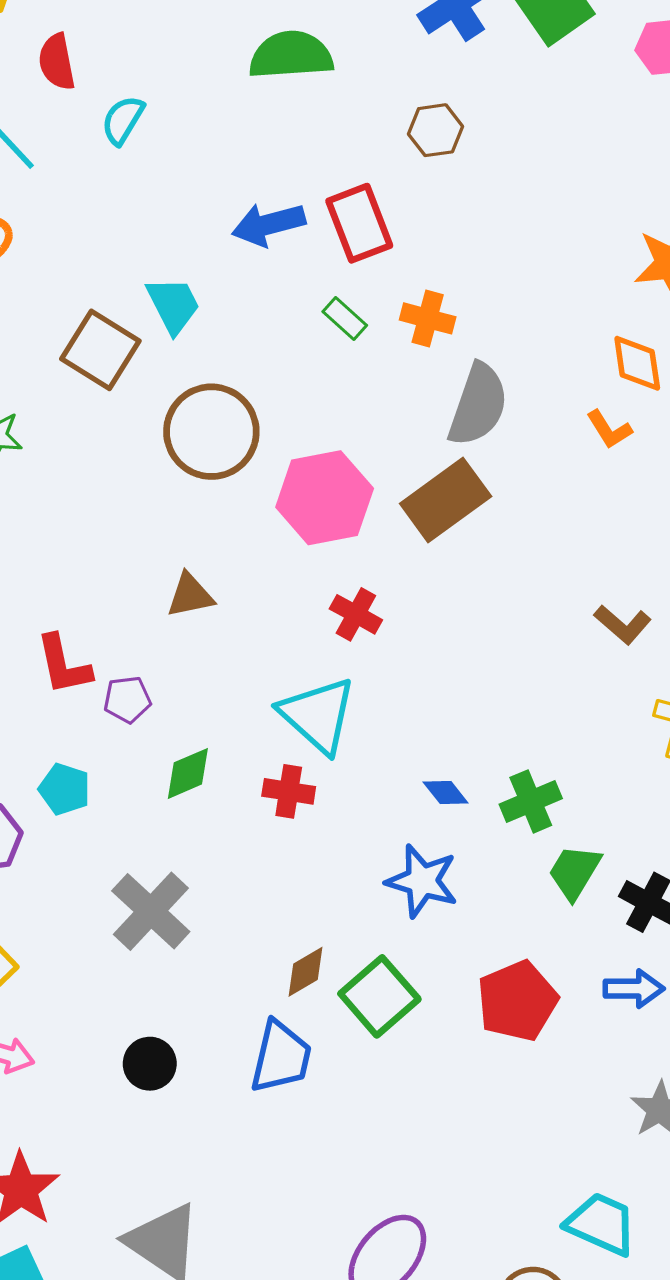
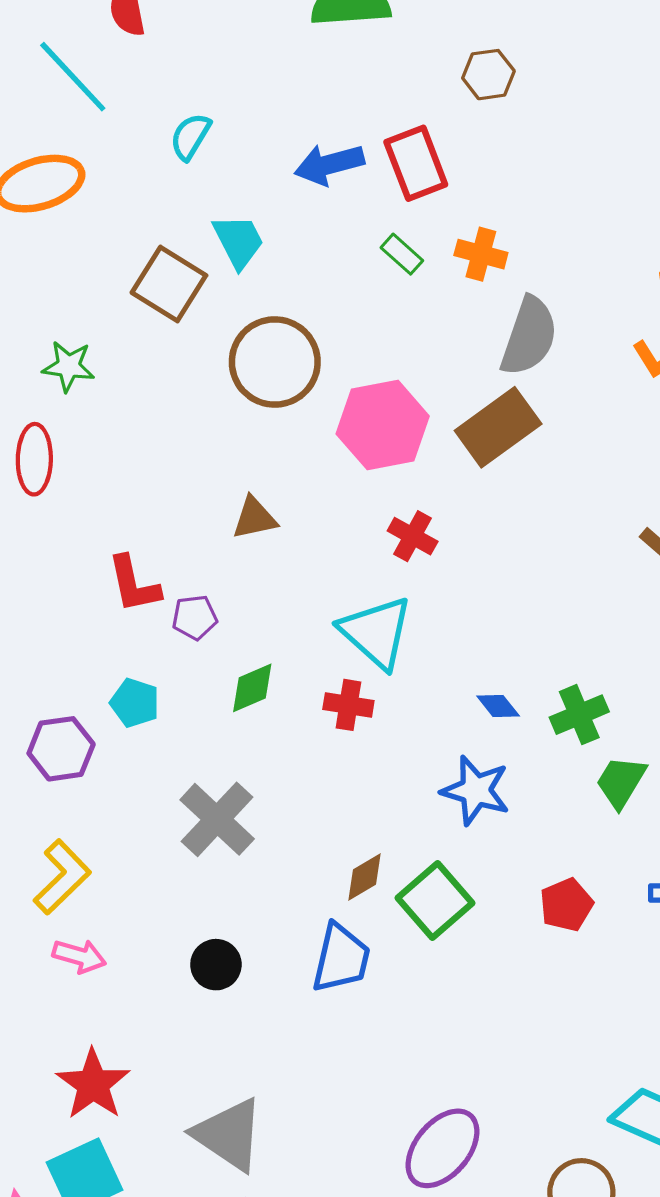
cyan semicircle: (123, 120) -> (190, 137), moved
red pentagon: (517, 1001) -> (566, 905), size x0.7

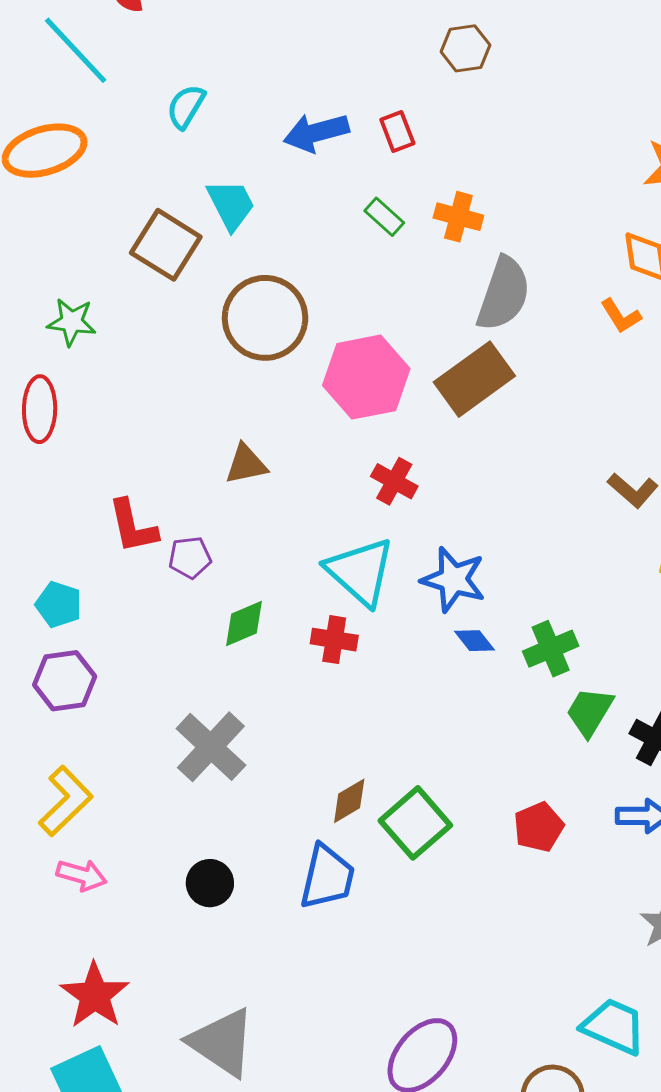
red rectangle: (416, 163) -> (397, 132), size x0.6
cyan pentagon: (135, 703) -> (59, 605), moved
blue star: (476, 790) -> (453, 579), moved

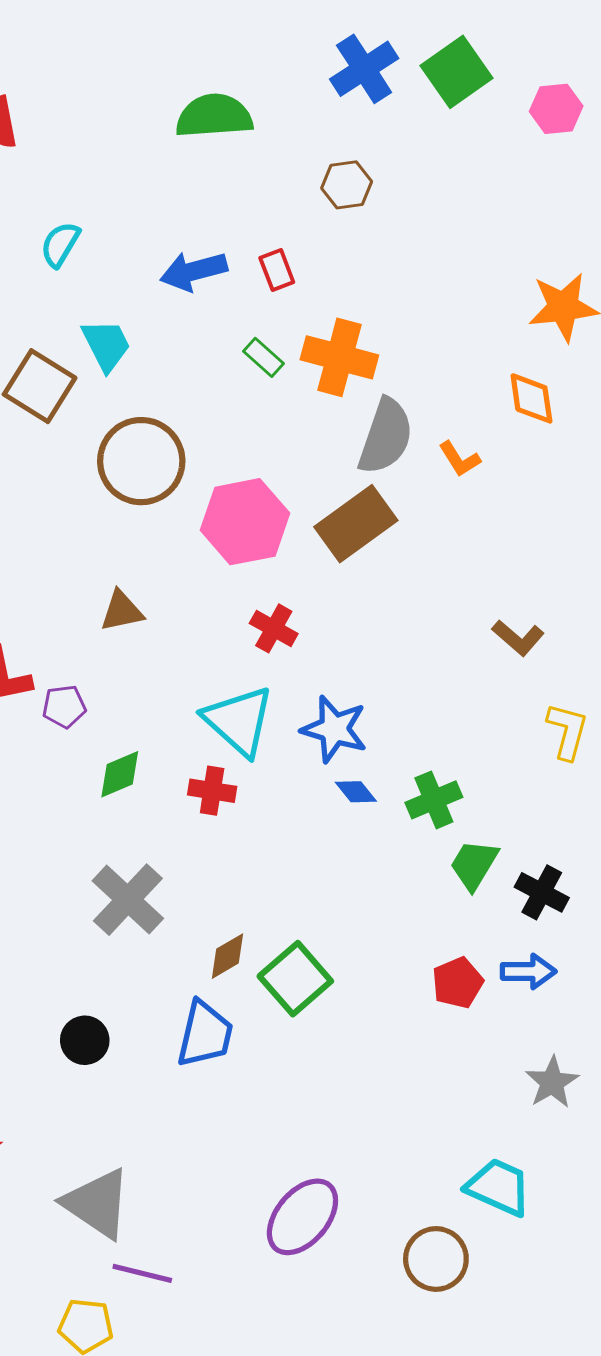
orange cross: (458, 217) -> (339, 357), size x1.5
orange L-shape: (621, 316) -> (460, 459), moved
gray cross: (211, 747) -> (128, 900), moved
red pentagon: (539, 827) -> (458, 983), moved

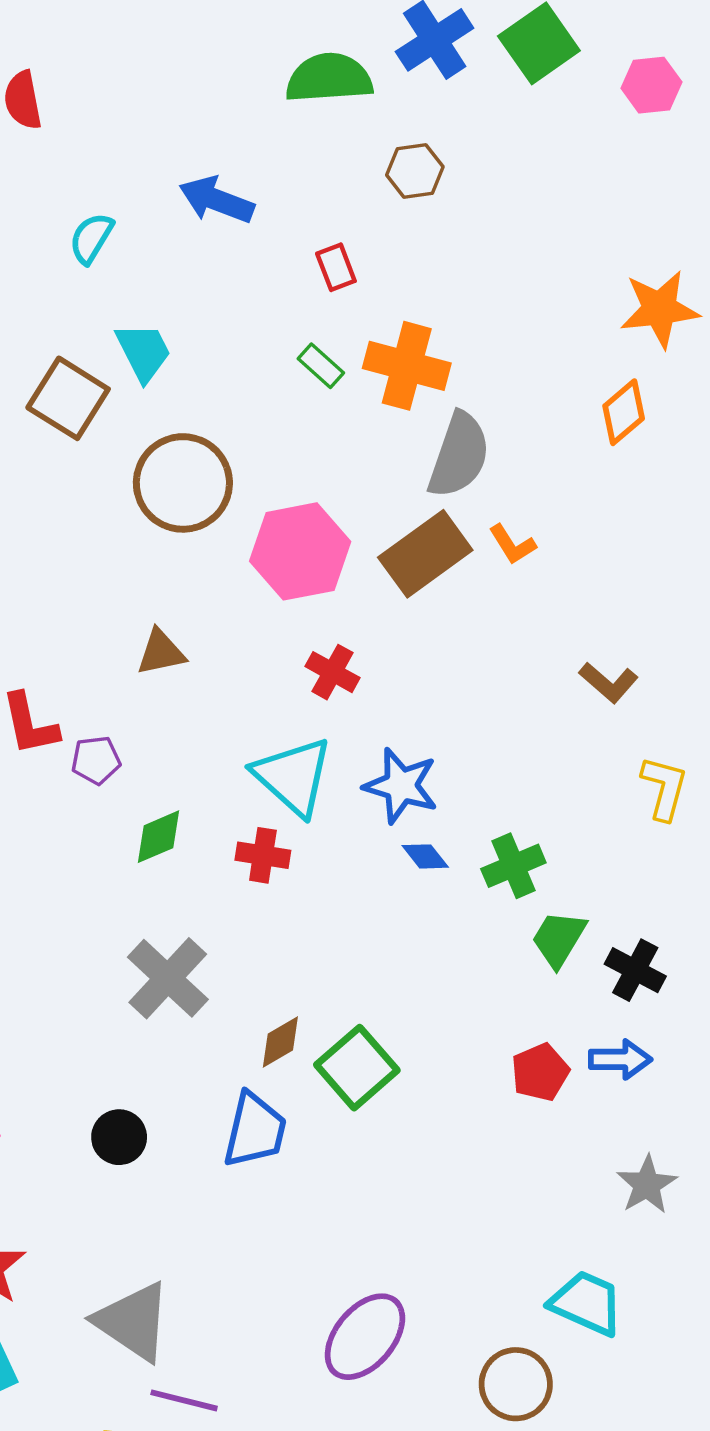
green semicircle: (214, 116) -> (329, 78), moved
blue arrow: (194, 271) -> (217, 200), moved, turned 36
orange diamond: (531, 398) -> (624, 412), turned 58
orange L-shape: (460, 459) -> (512, 544), moved

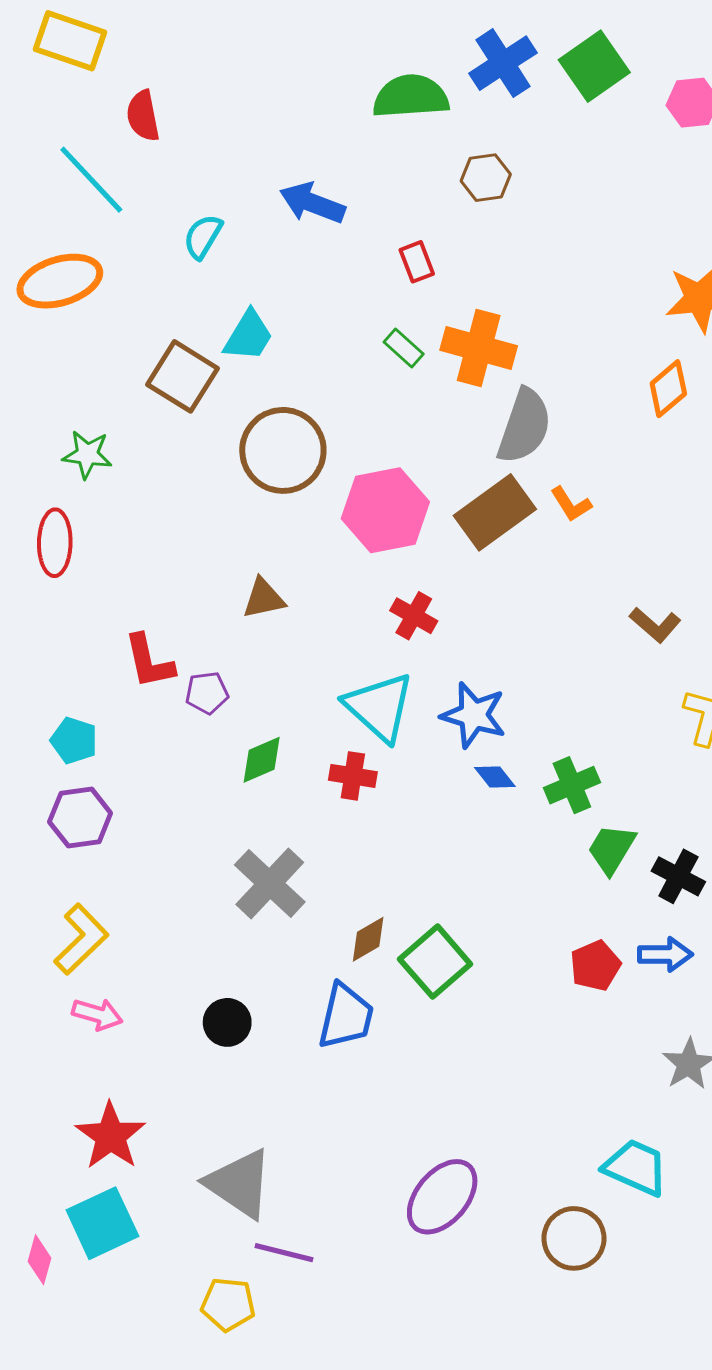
cyan trapezoid: (143, 352) -> (248, 336), turned 58

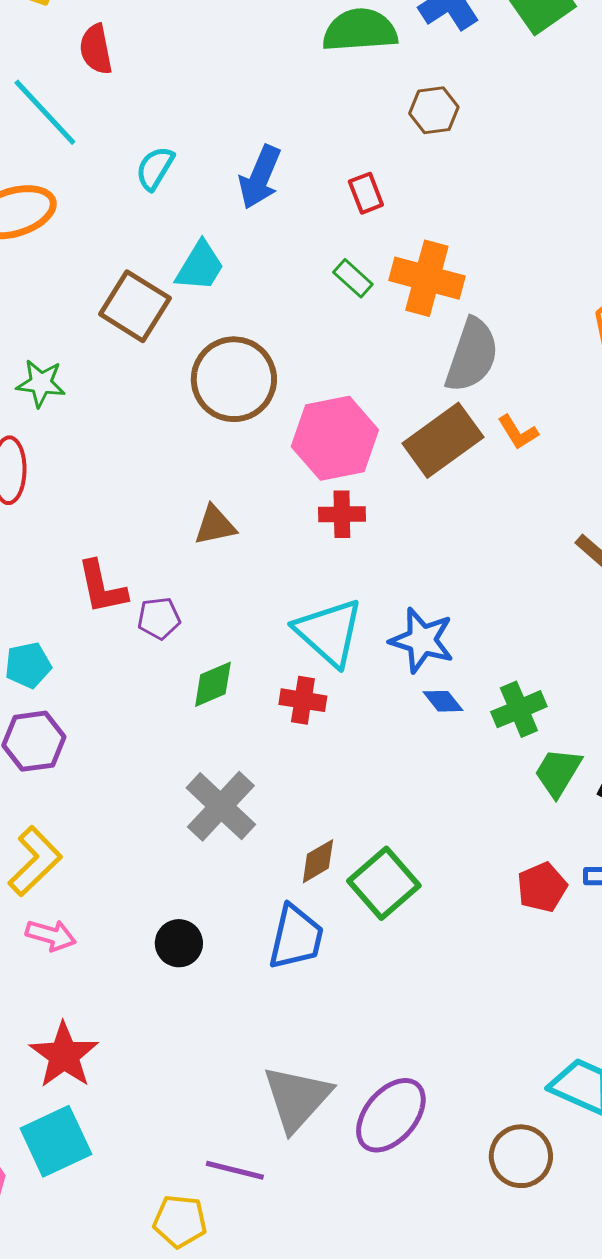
blue arrow: (312, 203) -> (260, 177), moved, turned -88
red cross: (414, 616) -> (342, 514), moved, turned -30
cyan pentagon: (74, 740) -> (28, 665), turned -30
gray triangle: (239, 1184) -> (297, 1098), moved, turned 38

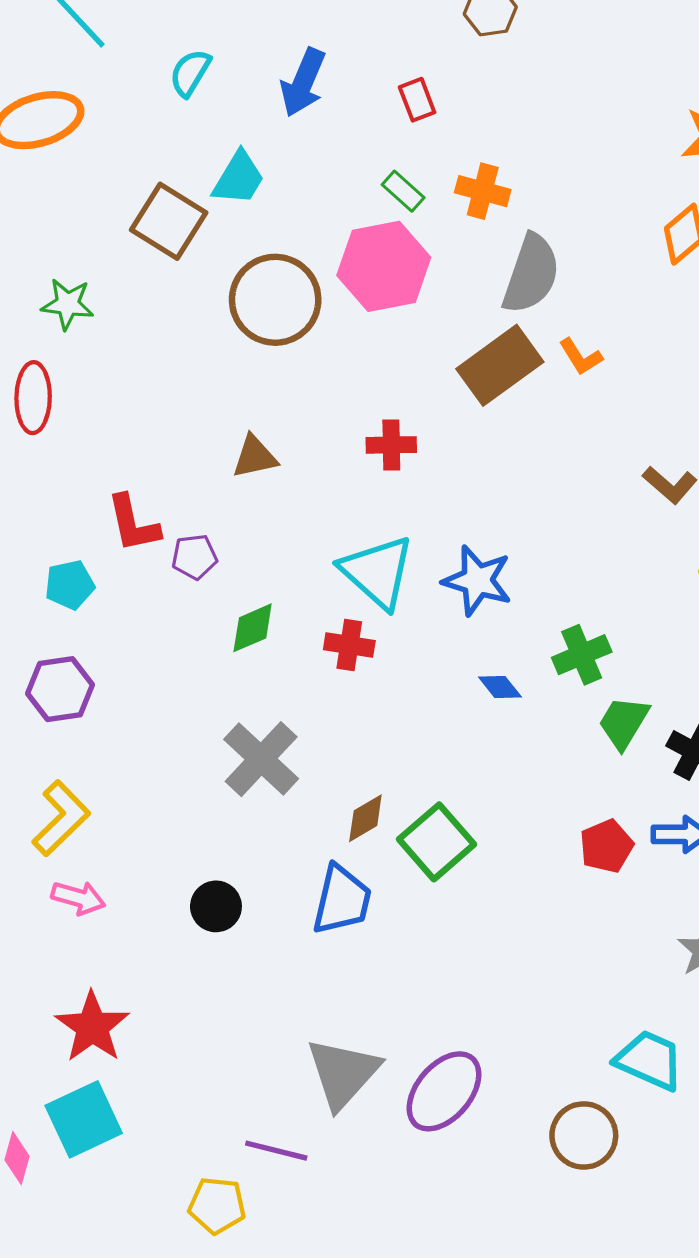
orange cross: (427, 278) -> (483, 191), size x0.7
pink hexagon: (335, 438) -> (384, 266), moved
cyan pentagon: (28, 665) -> (70, 585), moved
blue diamond: (443, 701) -> (500, 687), moved

